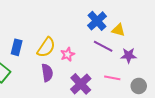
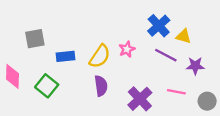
blue rectangle: (17, 47) -> (66, 56), turned 70
pink star: (68, 54) -> (127, 49), moved

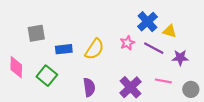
pink star: (127, 49) -> (127, 43), moved
purple semicircle: (101, 86) -> (89, 87), moved

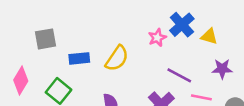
pink star: (127, 43) -> (157, 38), moved
purple line: (154, 48) -> (179, 75), moved
pink diamond: (16, 67) -> (21, 81), turned 30

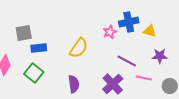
blue cross: (182, 25) -> (129, 22), turned 30
blue rectangle: (79, 58) -> (39, 48), moved

